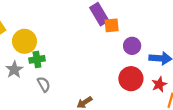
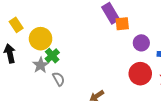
green cross: (37, 59) -> (52, 56), turned -32
gray star: (14, 70) -> (41, 65), moved

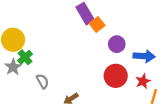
orange square: (122, 24) -> (97, 24), turned -32
gray semicircle: (59, 79) -> (43, 81), moved

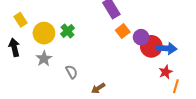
orange square: (97, 24) -> (123, 31), moved
green cross: (25, 57) -> (67, 31), moved
red circle: (116, 76) -> (151, 46), moved

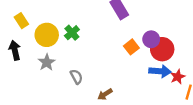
orange square: (123, 31) -> (131, 47), moved
blue arrow: (167, 48) -> (160, 71), moved

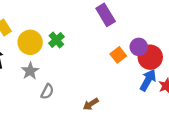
blue arrow: (160, 71) -> (148, 80), turned -65
gray semicircle: (76, 77) -> (47, 92), moved, turned 56

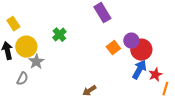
yellow circle: (30, 42) -> (26, 47), moved
gray semicircle: (47, 92) -> (22, 79), moved

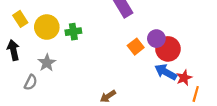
green cross: (59, 35) -> (73, 32), turned 32
yellow circle: (26, 47) -> (47, 27), moved
blue arrow: (139, 70) -> (166, 72), turned -90

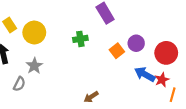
green cross: (73, 32) -> (80, 39), moved
red circle: (168, 49) -> (166, 53), moved

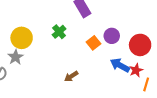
yellow circle: (34, 32) -> (22, 38), moved
green cross: (80, 39) -> (59, 32), turned -32
brown arrow: (91, 97) -> (71, 76), moved

